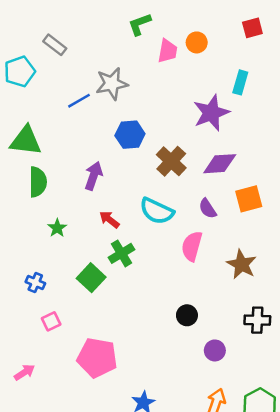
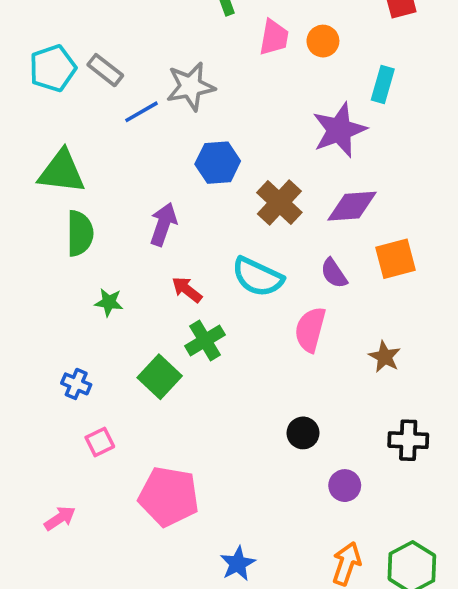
orange circle: (197, 42) -> (323, 41), moved
gray rectangle: (55, 45) -> (105, 70), moved
green star: (57, 228) -> (109, 302), turned -30
brown star: (242, 264) -> (385, 357), size x0.7

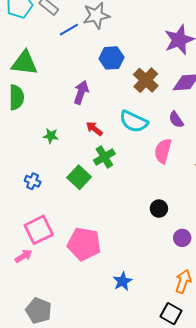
green semicircle: (80, 233) -> (16, 97), moved
pink square: (100, 442) -> (39, 230), moved, size x1.8

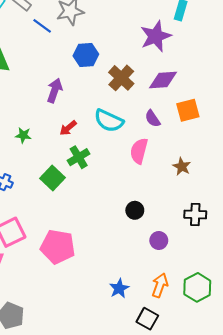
blue line: (69, 30) -> (42, 26), turned 66
red arrow: (94, 129) -> (68, 128), turned -78
blue star: (123, 281) -> (119, 288), moved

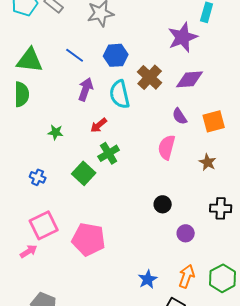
blue line: (42, 26) -> (75, 55), moved
orange square: (188, 110) -> (214, 121), moved
cyan semicircle: (109, 121) -> (120, 94), moved, turned 52

